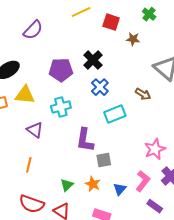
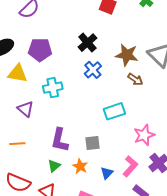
brown star: (133, 39) -> (127, 55), moved, size x1.6
purple pentagon: (61, 70) -> (40, 50), moved
cyan rectangle: (115, 114) -> (114, 111), moved
purple L-shape: (85, 140) -> (60, 140), moved
orange line: (29, 165) -> (17, 144), turned 70

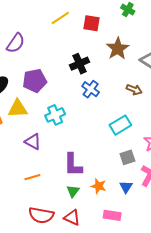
black cross: (87, 43) -> (80, 64), turned 30
brown star: (127, 55) -> (118, 49), moved, turned -30
gray square: (93, 143) -> (127, 157), moved

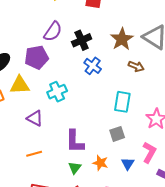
purple semicircle: (16, 43) -> (53, 32), moved
brown star: (118, 49) -> (122, 39), moved
cyan rectangle: (120, 125) -> (122, 102), turned -50
gray square: (127, 157) -> (117, 134), moved

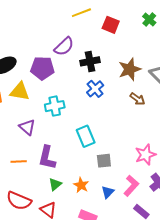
cyan rectangle: (122, 102) -> (86, 136), moved, turned -45
purple L-shape: (75, 141) -> (47, 158), moved

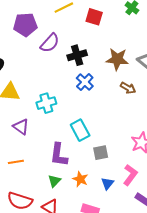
purple pentagon: (42, 68) -> (25, 25), moved
brown star: (130, 69) -> (117, 59), turned 30
purple L-shape: (47, 158) -> (59, 155), moved

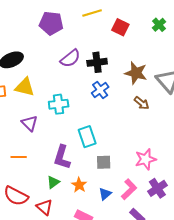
purple semicircle: (50, 43) -> (70, 58), moved

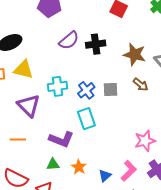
blue cross: (100, 90) -> (86, 90), moved
purple triangle: (30, 123) -> (29, 106), size x1.4
purple L-shape: (62, 157) -> (61, 139), turned -85
gray square: (104, 162) -> (111, 90), moved
green triangle: (53, 182) -> (53, 164), turned 32

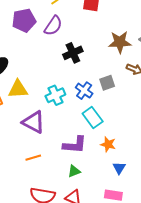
purple semicircle: (69, 40) -> (53, 26), moved
black cross: (96, 44) -> (73, 53), moved
orange star: (79, 167) -> (108, 144), moved
blue triangle: (105, 176) -> (119, 168), moved

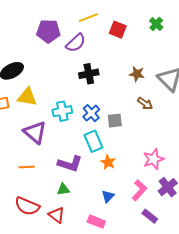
brown star: (120, 42) -> (137, 74), size x0.7
gray square: (107, 83) -> (115, 121), moved
orange star: (108, 144) -> (108, 162), moved

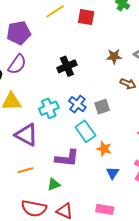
purple semicircle: (76, 43) -> (17, 64), moved
green triangle: (63, 189) -> (54, 184), moved
blue triangle: (108, 196) -> (113, 173), moved

